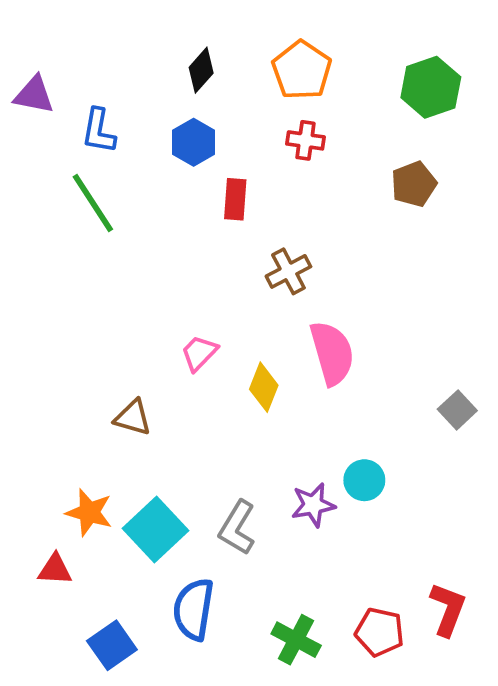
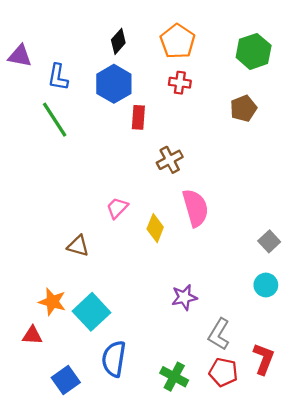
blue hexagon: (194, 142) -> (114, 84), size x1.4
cyan circle: (364, 480) -> (266, 285), moved
gray L-shape: (237, 528) -> (219, 334), moved

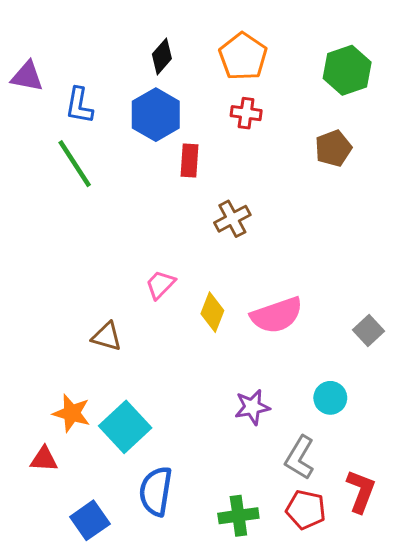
pink semicircle: (195, 208) -> (277, 315), moved, turned 87
cyan circle: (266, 285) -> (330, 398), moved
green cross: (174, 377) -> (238, 516), turned -36

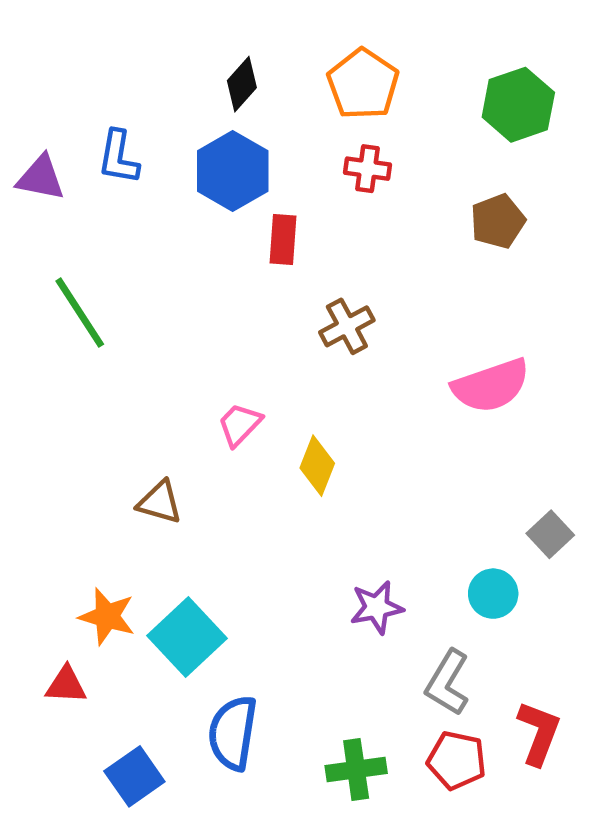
purple triangle: (27, 76) -> (41, 178), moved
green line: (75, 164) -> (80, 313), moved
pink semicircle: (277, 315) -> (491, 386), moved
gray square: (369, 330) -> (550, 534), moved

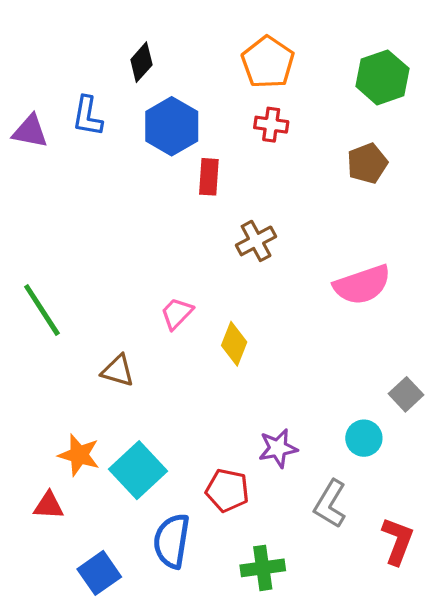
black diamond: (242, 84) -> (141, 62), moved
green line: (80, 313) -> (42, 310), moved
red pentagon: (457, 760) -> (227, 490), moved

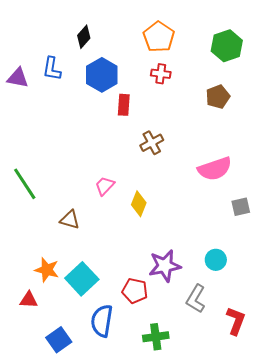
gray square: (406, 394) -> (241, 207), moved, turned 30
purple star: (278, 448) -> (165, 266), size x1.4

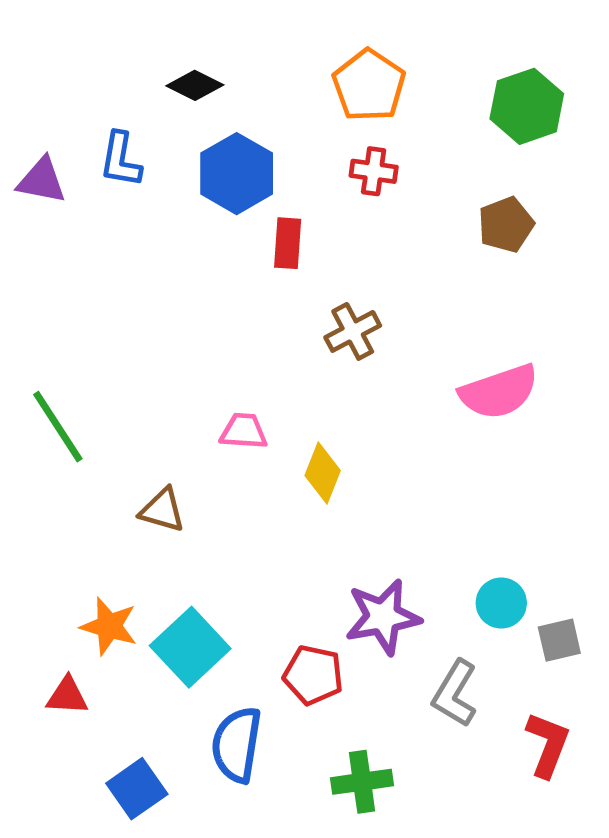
black diamond: (84, 37) -> (195, 85), turned 75
pink trapezoid: (105, 186) -> (244, 431), turned 50
gray square: (241, 207) -> (559, 640), moved

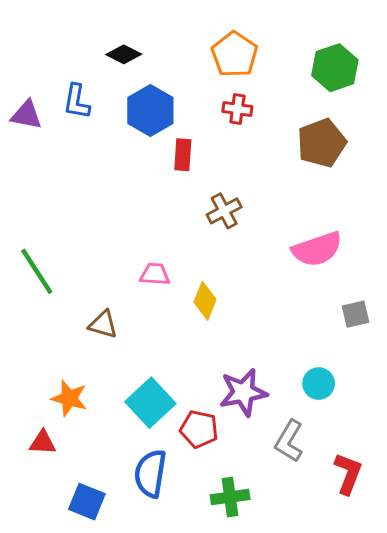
brown pentagon: (506, 225) -> (322, 143), size x1.4
gray square: (559, 640) -> (355, 314), moved
cyan square: (190, 647) -> (150, 403), moved
blue square: (137, 789) -> (87, 502), turned -33

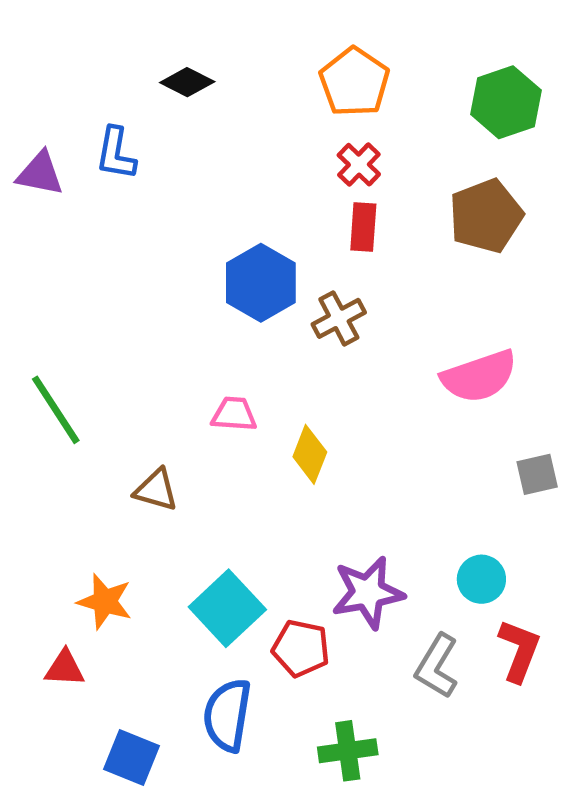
red cross: (237, 109) -> (359, 165), turned 36
blue hexagon: (150, 110) -> (261, 283), moved
red rectangle: (183, 155) -> (363, 227), moved
red L-shape: (348, 473) -> (519, 651), moved

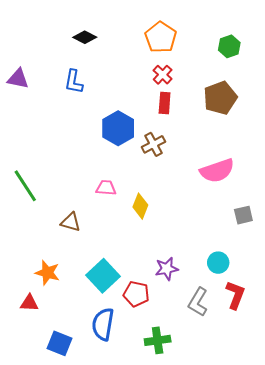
green hexagon: (506, 102) -> (229, 46), size x0.7
blue L-shape: (116, 153) -> (74, 82), moved
purple star: (368, 593) -> (167, 269), size x0.7

